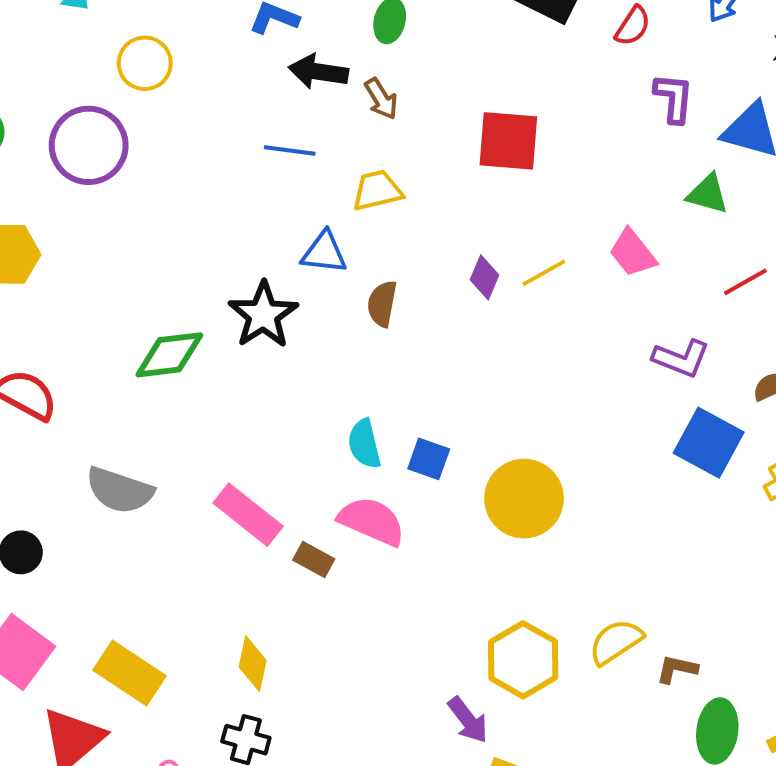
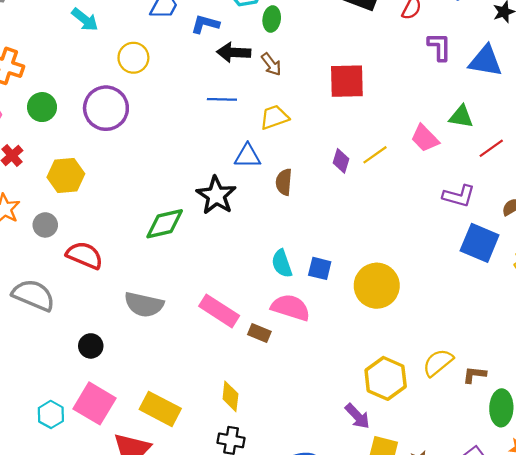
green triangle: (708, 194) -> (461, 117), moved

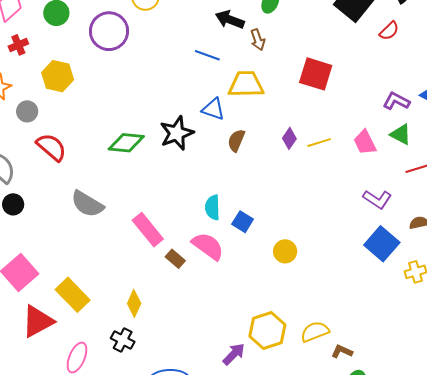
purple L-shape: (439, 47) -> (396, 101), moved, turned -80
yellow trapezoid: (274, 117) -> (246, 84), size x1.4
yellow circle: (377, 286) -> (285, 251), size x0.6
black circle: (91, 346) -> (13, 204), moved
purple arrow: (357, 416) -> (234, 354), turned -110

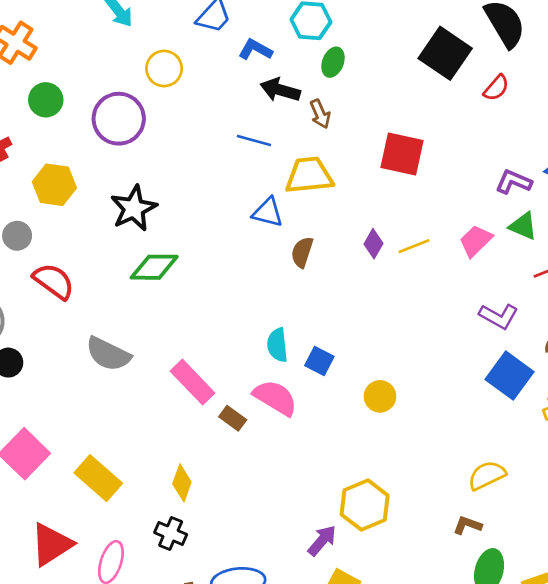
black star: (177, 133) -> (134, 208), moved
pink trapezoid: (365, 142) -> (476, 241), turned 76
red triangle: (38, 321) -> (51, 544), moved
yellow semicircle: (315, 332) -> (487, 475), moved

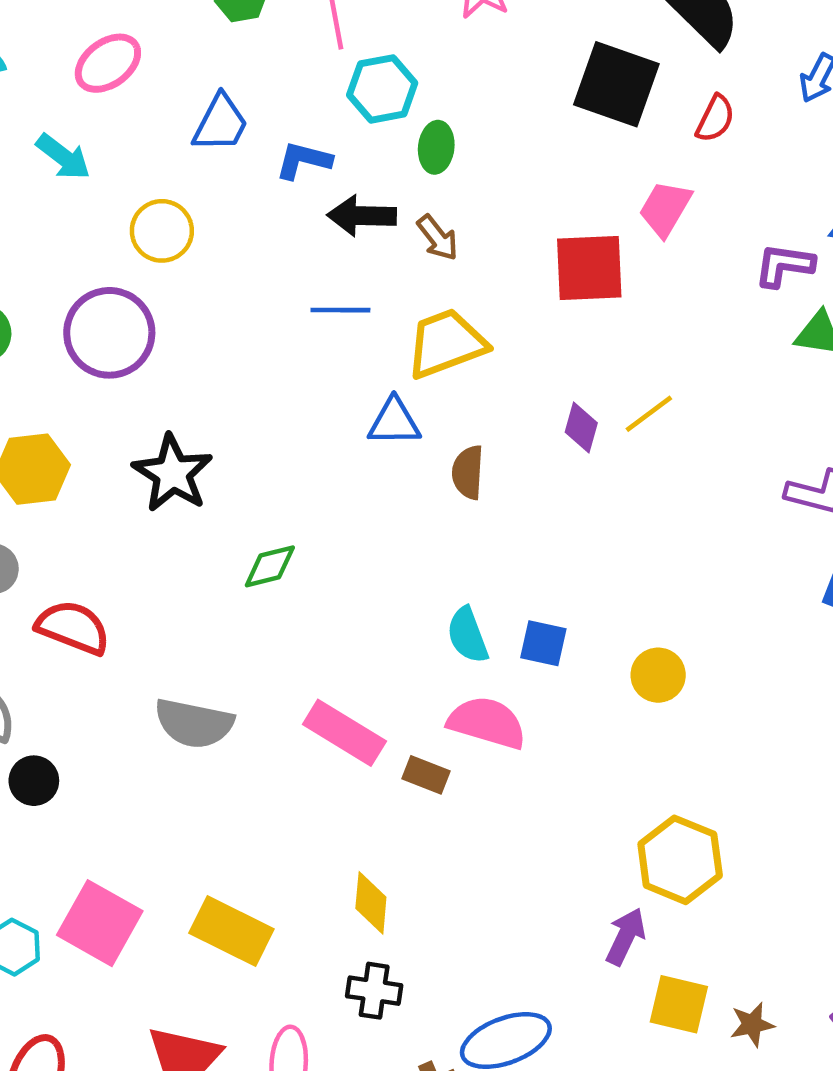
pink trapezoid: (476, 241) -> (665, 209), moved
green diamond: (154, 267) -> (270, 566), moved, size x0.7

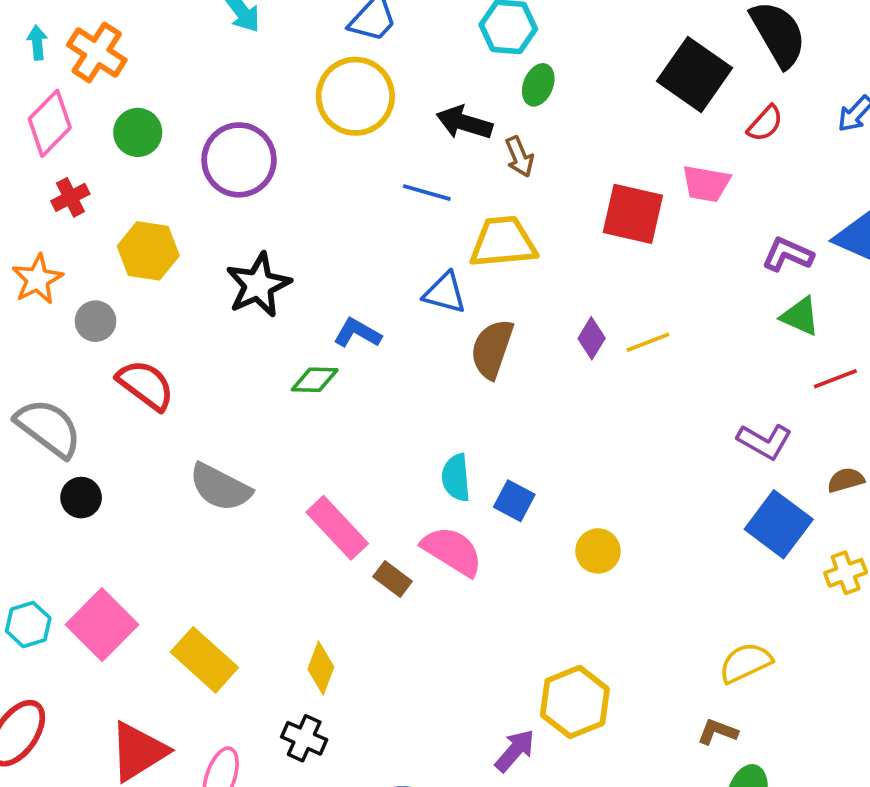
blue L-shape: (303, 160) -> (357, 333), moved
pink trapezoid: (665, 209) -> (706, 184), turned -126
yellow circle: (162, 231) -> (355, 96), moved, size x1.5
brown semicircle: (468, 472) -> (492, 349), size x1.4

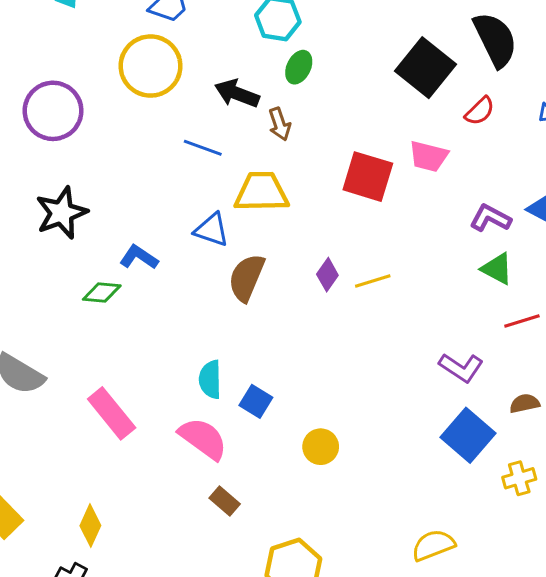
brown rectangle: (393, 579) -> (225, 501), moved

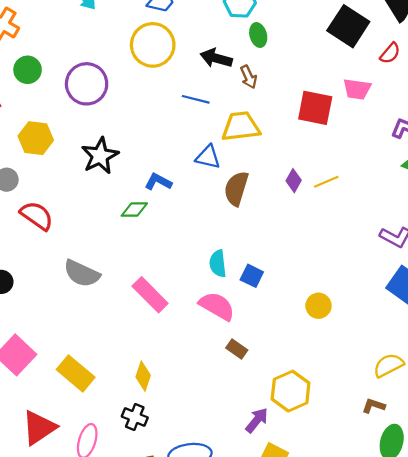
green ellipse: (299, 67) -> (258, 35), turned -35
yellow circle: (321, 447) -> (318, 306), moved

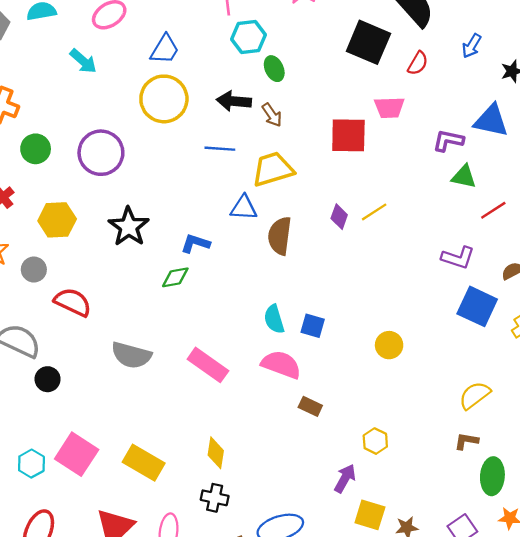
yellow hexagon: (291, 391) -> (375, 441), size x0.6

